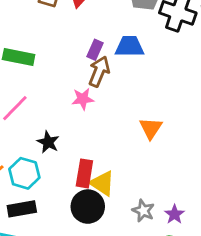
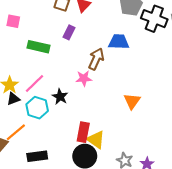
purple rectangle: (95, 50) -> (69, 32), moved
black star: (48, 142) -> (60, 97), moved
cyan hexagon: (24, 173) -> (37, 108), moved

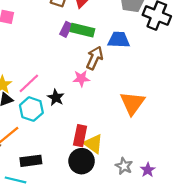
green rectangle: (38, 47) -> (82, 30), moved
orange triangle: (132, 101) -> (132, 103), size x1.4

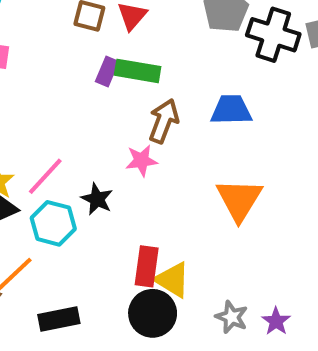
blue trapezoid: (119, 40) -> (231, 110), moved

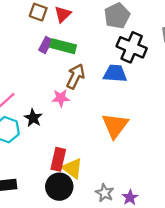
black cross: (273, 35) -> (132, 47), moved

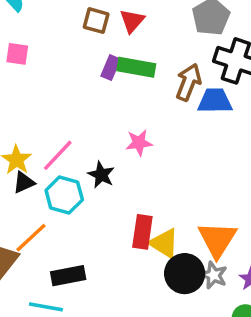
brown arrow: (76, 76) -> (188, 82), moved
orange triangle: (115, 126) -> (217, 239), moved
black circle: (59, 187) -> (185, 274), moved

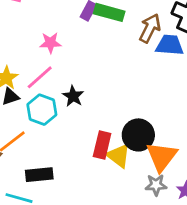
pink star: (139, 143) -> (50, 43), moved
black circle: (185, 274) -> (138, 135), moved
gray star: (214, 275) -> (156, 185), turned -30

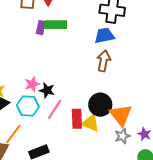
brown arrow: (150, 28) -> (104, 61), moved
pink star: (50, 43) -> (32, 84), moved
pink line: (40, 77) -> (55, 110), moved

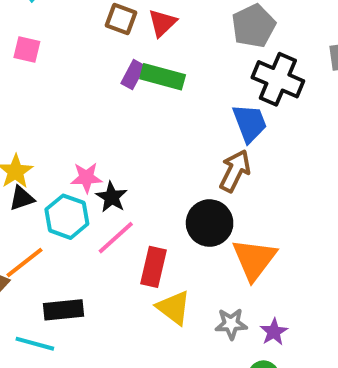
blue trapezoid: (104, 36) -> (250, 123), turned 65
black circle: (100, 105) -> (210, 223), moved
orange triangle: (121, 115) -> (254, 259), moved
yellow triangle: (91, 123) -> (174, 308), moved

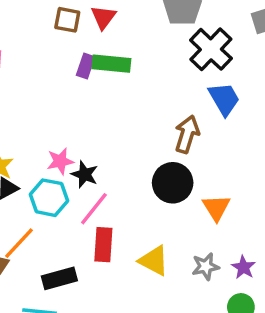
black cross: (278, 79) -> (211, 49), turned 30
blue trapezoid: (250, 123) -> (224, 99), moved
orange triangle: (254, 259) -> (216, 208), size x0.7
red rectangle: (153, 267) -> (103, 245), moved

